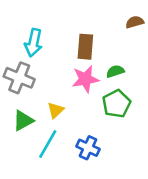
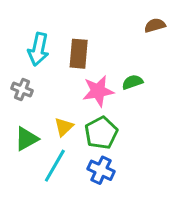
brown rectangle: (85, 47) -> (79, 54), moved
gray cross: (19, 78) -> (22, 90), size x0.6
green pentagon: (117, 104) -> (101, 133), moved

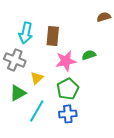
gray cross: (22, 90) -> (15, 60), size x1.5
yellow triangle: (64, 127) -> (37, 78), moved
blue cross: (101, 170) -> (68, 114), turned -30

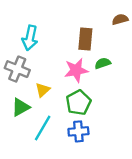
brown rectangle: (53, 36) -> (85, 39), moved

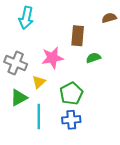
cyan arrow: (30, 38) -> (26, 18), moved
pink star: (76, 70) -> (52, 58), moved
cyan line: (43, 128) -> (39, 117), turned -30

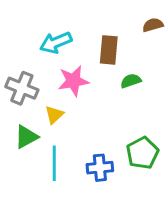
cyan arrow: (26, 18) -> (56, 43), moved, turned 55
green pentagon: (71, 93) -> (143, 153), moved

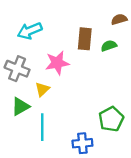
cyan arrow: (56, 43) -> (30, 31), moved
green semicircle: (131, 81) -> (109, 46), moved
blue cross: (100, 168) -> (82, 143), moved

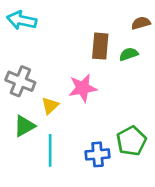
cyan arrow: (30, 31) -> (22, 20), moved, turned 35
pink star: (57, 63) -> (83, 88), moved
blue cross: (82, 143) -> (98, 154), moved

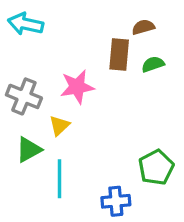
brown semicircle: (141, 23) -> (143, 27), moved
pink star: (83, 88) -> (77, 87), moved
blue cross: (98, 154) -> (116, 201), moved

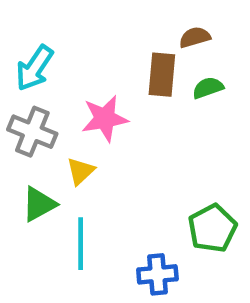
cyan arrow: (26, 24) -> (35, 68), moved, turned -68

